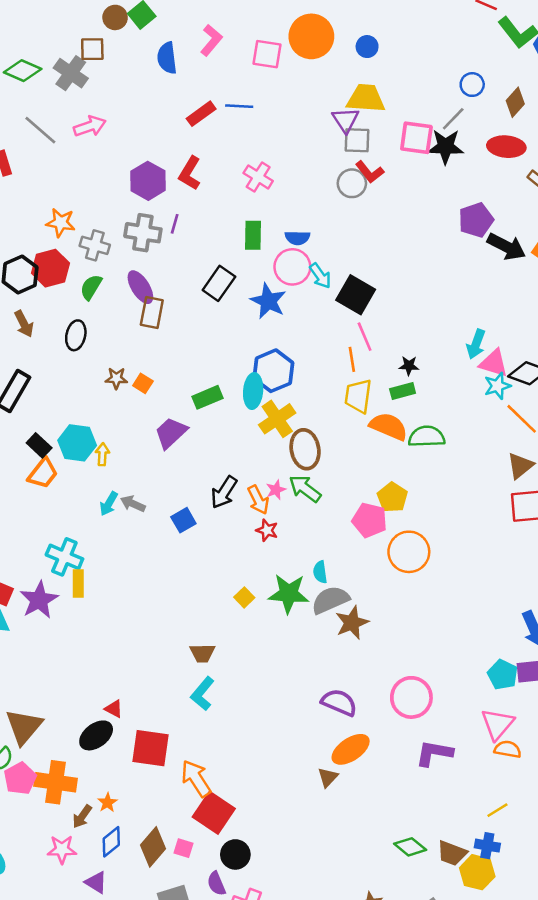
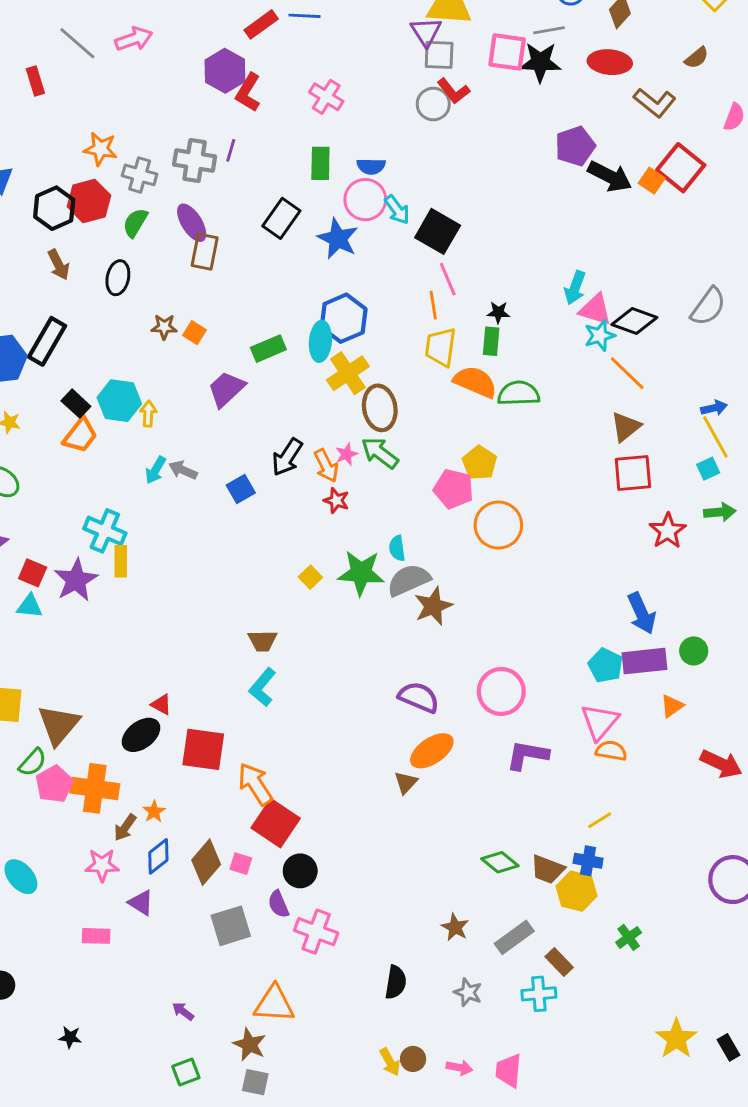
gray line: (453, 119) -> (549, 30), turned 36
purple hexagon: (148, 181) -> (225, 71), moved
green rectangle: (403, 391) -> (491, 341), turned -70

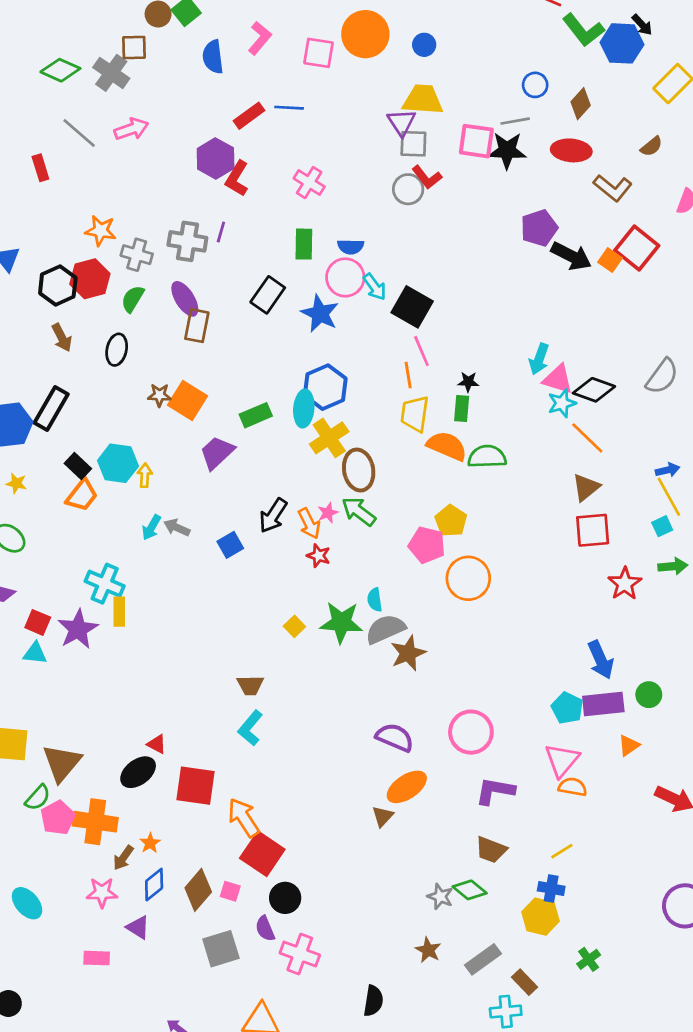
orange square: (195, 333) -> (187, 400), size x1.8
brown trapezoid: (548, 869) -> (491, 850), moved
gray star: (468, 992) -> (440, 897), moved

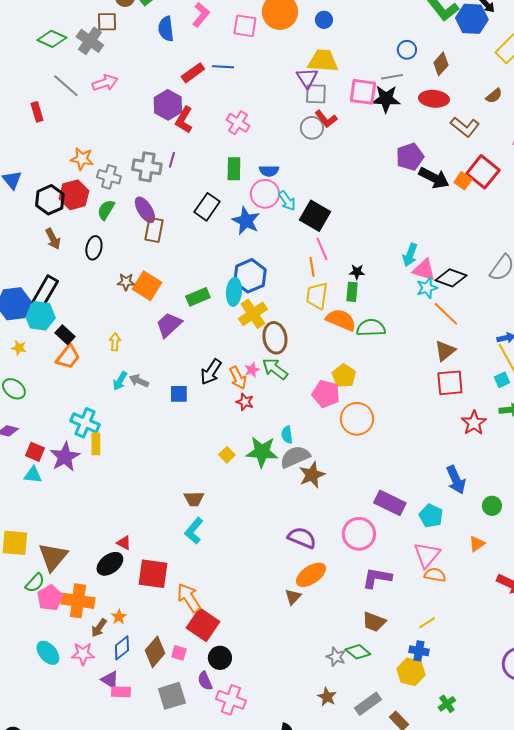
cyan hexagon: (118, 463) -> (40, 316), moved
blue square: (230, 545) -> (179, 394), turned 30
purple rectangle: (603, 704) -> (390, 503), moved, turned 32
cyan ellipse: (27, 903) -> (48, 653), moved
pink rectangle: (97, 958) -> (121, 692), moved

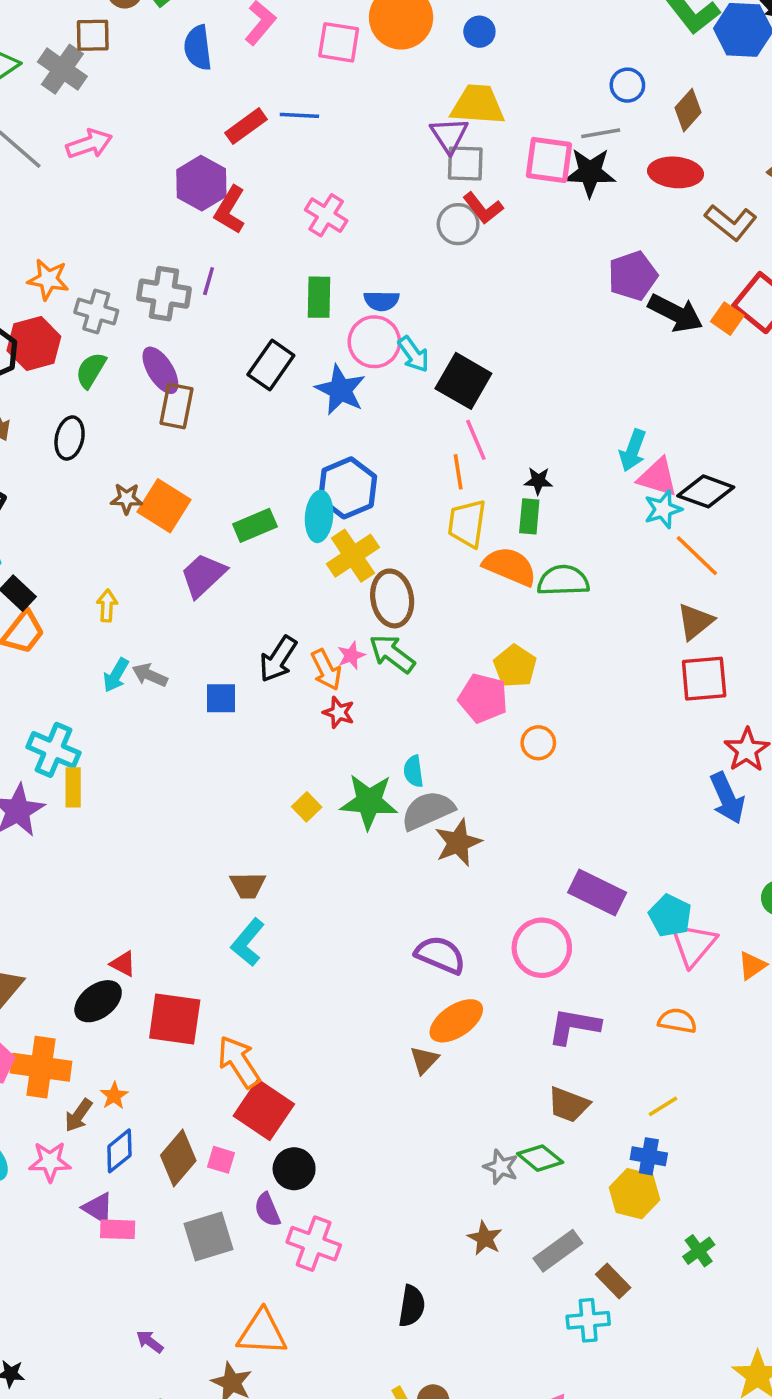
orange circle: (357, 419) -> (538, 743), size x0.6
blue arrow: (456, 480) -> (727, 798), moved
pink triangle: (427, 555) -> (693, 944), moved

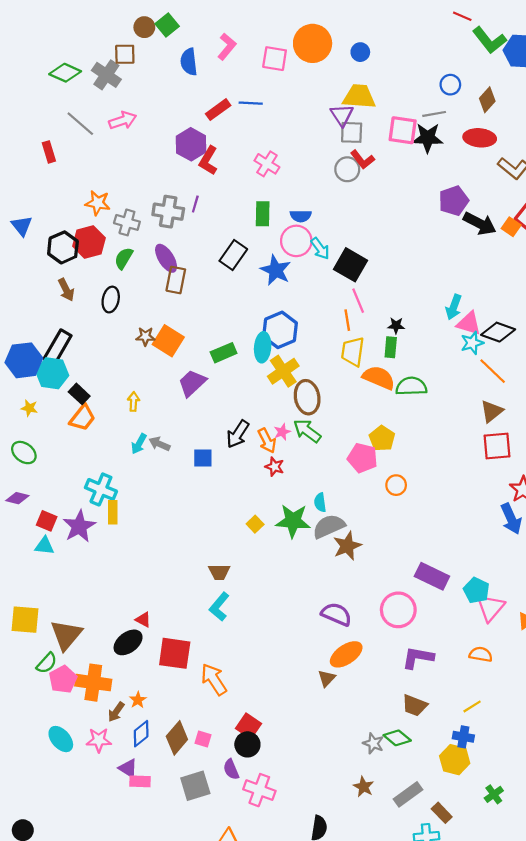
red square: (264, 1110) -> (249, 726), moved, size x0.7

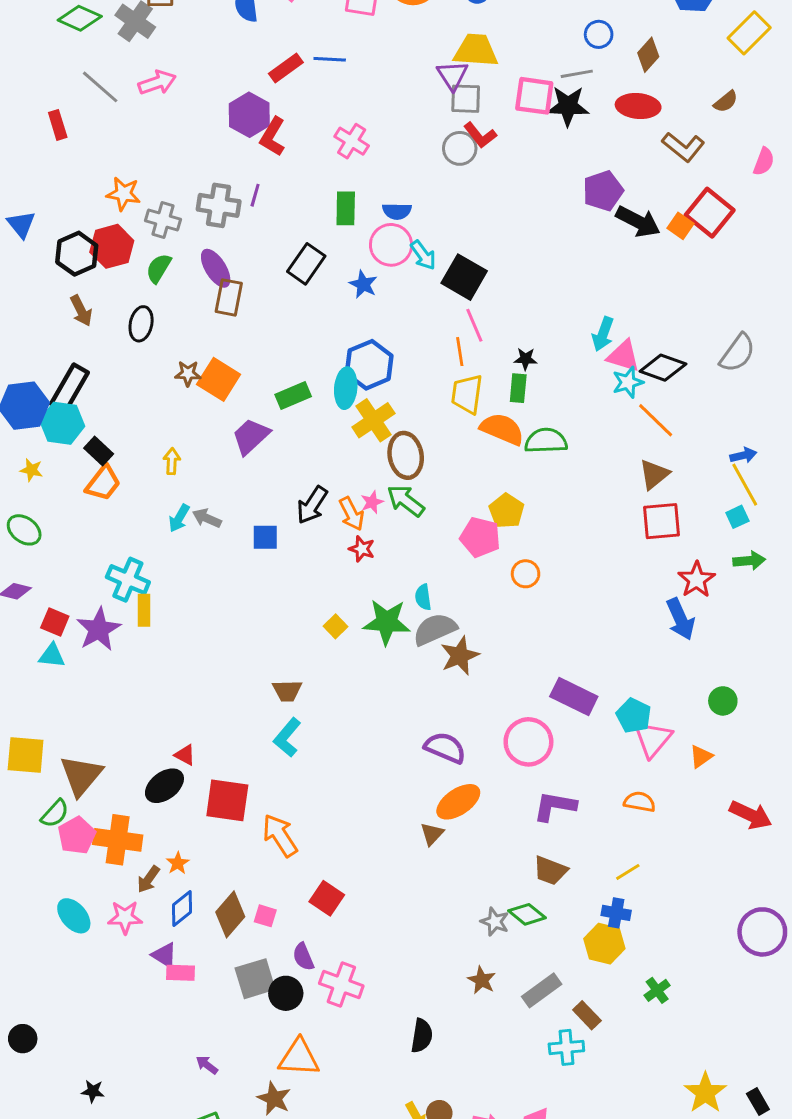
blue star: (276, 270) -> (363, 284), size x0.7
black circle: (247, 744) -> (286, 993), moved

